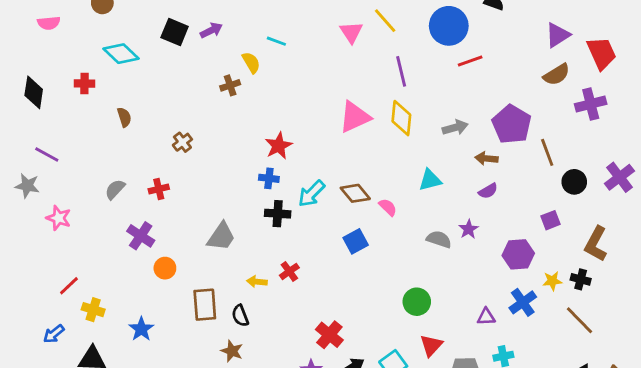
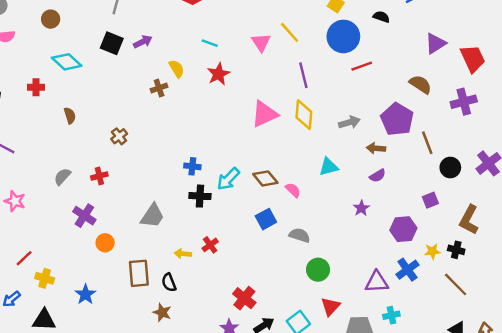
cyan line: (276, 41) -> (210, 43), moved
brown semicircle: (557, 75) -> (420, 84), moved, turned -115
red star: (279, 146) -> (219, 74), moved
gray semicircle: (439, 239) -> (300, 235), moved
purple triangle: (486, 317) -> (377, 282), size x1.5

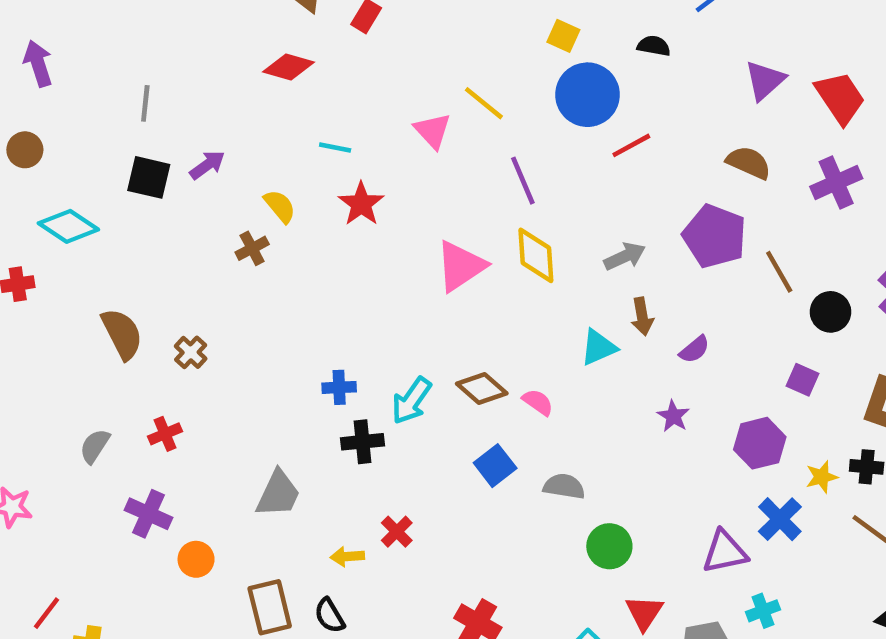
brown semicircle: (70, 116) -> (122, 334), moved, size x1.6
brown arrow: (376, 148) -> (642, 316), moved, turned -96
purple square: (430, 200) -> (803, 380), turned -35

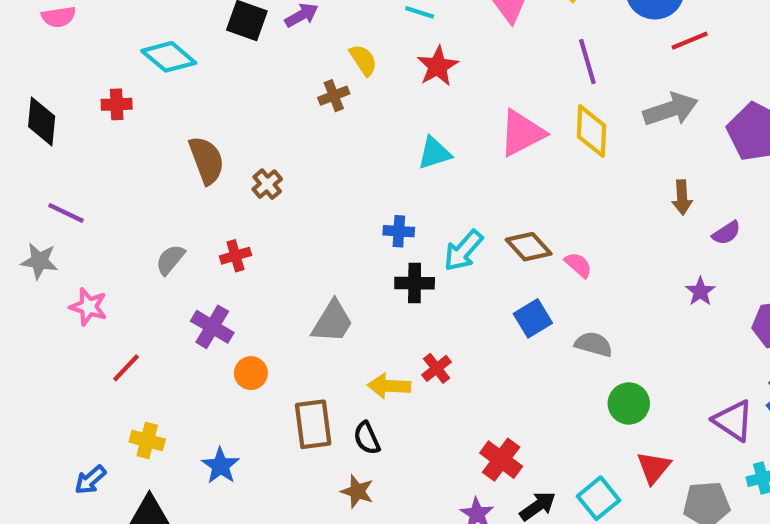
gray arrow: (625, 256) -> (670, 109), moved, size x1.4
cyan triangle: (598, 347) -> (434, 153), moved
purple triangle: (725, 552) -> (733, 420), turned 39
yellow arrow: (347, 556) -> (389, 386), size x1.4
red line: (47, 613) -> (126, 368), moved

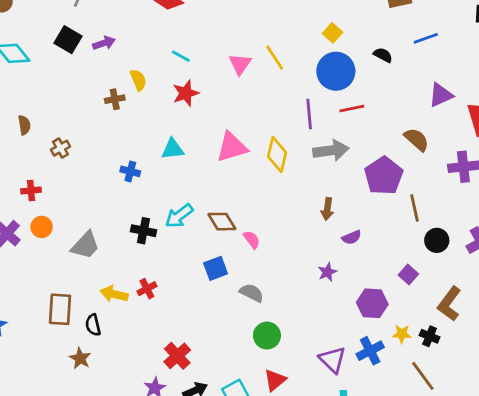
purple line: (587, 62) -> (309, 114), moved
brown semicircle: (207, 160) -> (24, 125), size x0.6
blue cross: (399, 231) -> (130, 171), moved
orange circle: (251, 373) -> (42, 227), moved

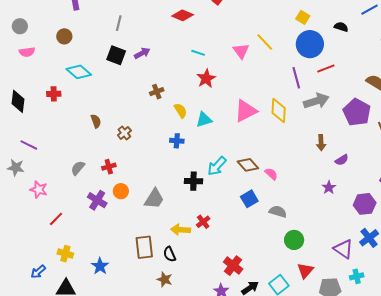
yellow semicircle: (138, 80) -> (181, 111), moved

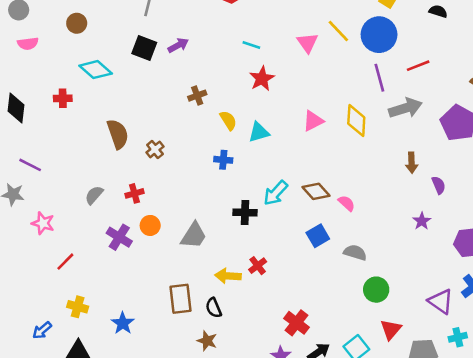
blue circle: (310, 44) -> (379, 35), moved
pink triangle: (246, 111) -> (313, 121), size x0.7
brown semicircle: (96, 121) -> (118, 134), size x1.6
purple semicircle: (342, 160) -> (439, 185), turned -80

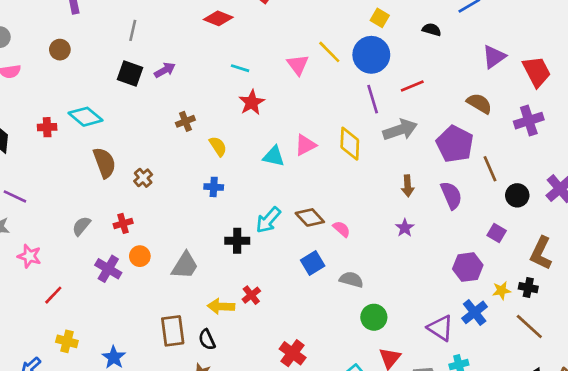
cyan diamond: (96, 70) -> (86, 117), moved
cyan triangle: (259, 132) -> (274, 156), moved, turned 30
purple semicircle: (439, 185) -> (451, 195), moved, size x1.5
purple star: (422, 221) -> (405, 228), moved

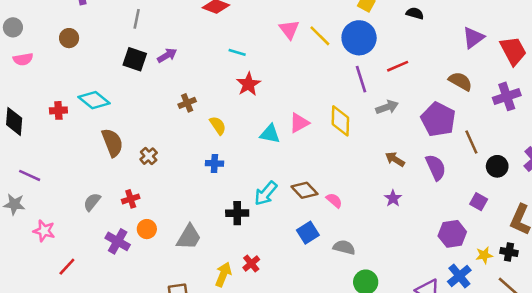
pink triangle: (298, 65) -> (289, 29), moved
gray arrow: (400, 130) -> (387, 107), size x0.7
brown arrow: (408, 186) -> (395, 159), turned 126
yellow arrow: (221, 306) -> (223, 274), turned 110

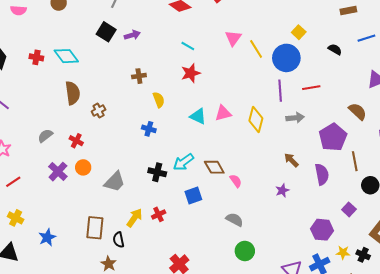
red cross: (131, 199) -> (76, 141), turned 32
blue square: (308, 233) -> (193, 196), moved

